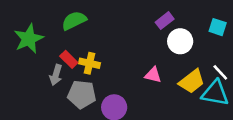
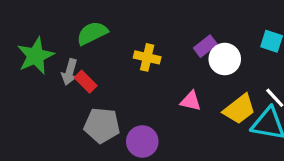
purple rectangle: (165, 21) -> (205, 46), moved
yellow cross: (90, 63) -> (147, 57), moved
gray arrow: (56, 75) -> (70, 72), moved

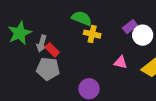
green semicircle: (92, 33) -> (82, 18), moved, turned 48
gray pentagon: (102, 125) -> (48, 69), moved

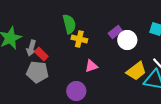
green semicircle: (82, 18) -> (69, 24), turned 54
pink triangle: (121, 62) -> (91, 66), moved, turned -32

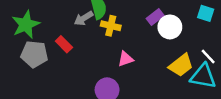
gray arrow: (31, 48) -> (84, 18), moved, turned 42
gray pentagon: (37, 72) -> (34, 54), moved

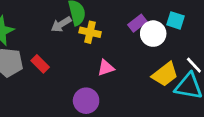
cyan square: (206, 13) -> (176, 20), moved
red rectangle: (64, 44) -> (40, 64), moved

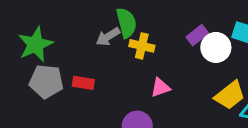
red rectangle: (40, 64) -> (83, 83), turned -36

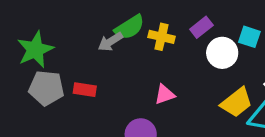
green semicircle: (126, 23) -> (129, 27), turned 72
purple rectangle: (197, 35) -> (201, 27), moved
yellow cross: (142, 46) -> (161, 37), moved

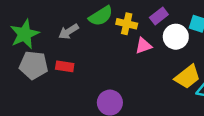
gray arrow: (110, 42) -> (69, 31), moved
pink triangle: (165, 94) -> (143, 46), moved

